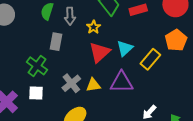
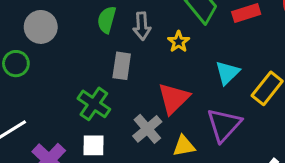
red triangle: (100, 52) -> (174, 98), moved
purple triangle: (121, 82) -> (224, 125), turned -45
yellow triangle: (93, 85) -> (184, 146), moved

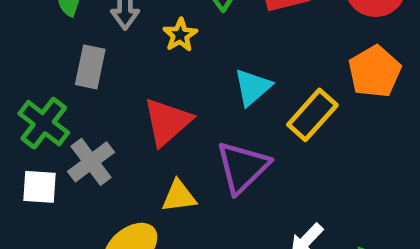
gray cross: (147, 129) -> (91, 162), moved

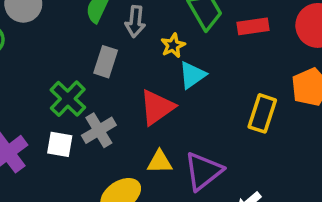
cyan triangle: (253, 87) -> (192, 75), moved
yellow rectangle: (312, 115) -> (262, 113), turned -30
purple triangle: (242, 167) -> (203, 171), moved

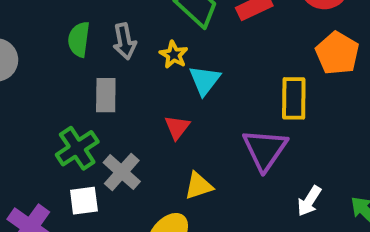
green cross: (68, 99) -> (77, 148), turned 30
red triangle: (157, 107) -> (177, 127), size x0.6
purple triangle: (203, 171) -> (265, 149), moved

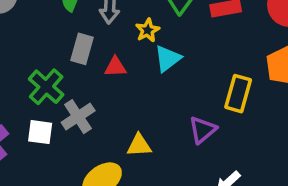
red triangle: (177, 127) -> (115, 67), moved, turned 35
green cross: (77, 148) -> (46, 87), turned -30
purple triangle: (265, 149) -> (203, 130), size x0.7

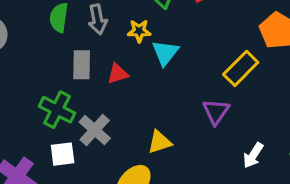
yellow star: (148, 30) -> (139, 31), turned -30
yellow rectangle: (238, 94) -> (241, 68), turned 44

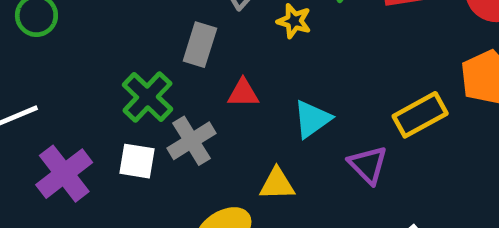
cyan triangle: (165, 53) -> (312, 119), moved
red triangle: (118, 74) -> (243, 93), moved
purple triangle: (216, 112) -> (368, 165), turned -36

